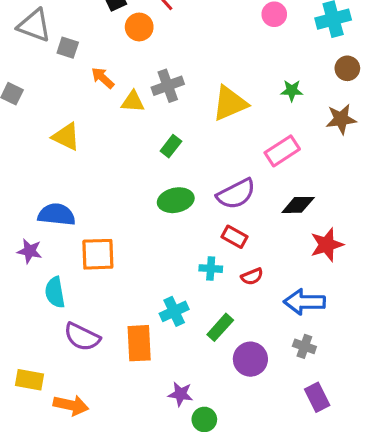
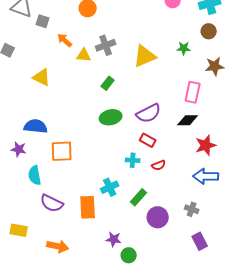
brown circle: (347, 68) -> (209, 31), moved
pink rectangle: (282, 151) -> (193, 92), moved, turned -45
blue arrow: (304, 302) -> (206, 176), moved
orange arrow: (71, 405) -> (58, 246), moved

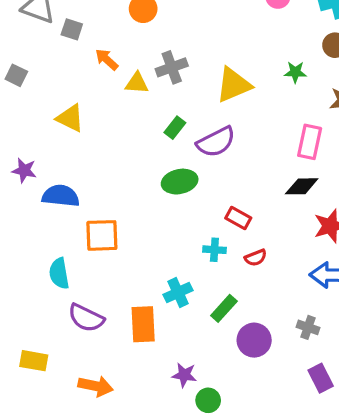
purple semicircle: (149, 113) -> (216, 142), moved
purple star: (19, 149) -> (24, 170), moved

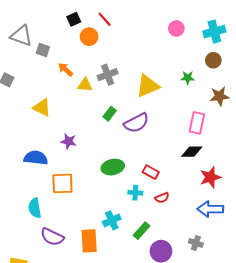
purple star: (24, 170) -> (69, 141), moved
green ellipse: (180, 182) -> (113, 167), moved

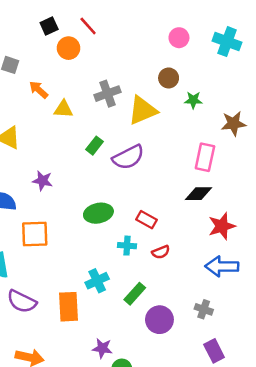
cyan cross: (214, 32) -> (227, 42), turned 35
brown circle: (213, 60) -> (169, 78), moved
gray cross: (108, 75) -> (108, 94), moved

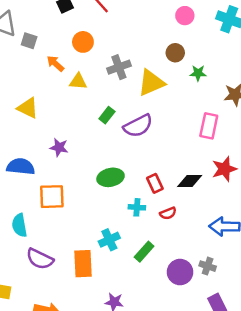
orange circle: (69, 48) -> (83, 42), moved
black diamond: (198, 194) -> (190, 181), moved
red rectangle: (146, 220) -> (155, 183), turned 36
red star: (222, 226) -> (224, 169), moved
purple circle: (159, 320) -> (180, 272), moved

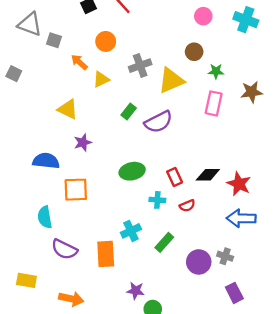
yellow triangle: (78, 82) -> (101, 79), turned -30
yellow triangle: (28, 108) -> (68, 109), moved
pink rectangle: (209, 126) -> (214, 103), moved
purple star: (59, 147) -> (83, 143), turned -30
red star: (224, 169) -> (239, 184), moved, turned -30

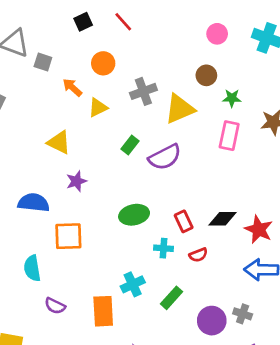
purple semicircle: (64, 249) -> (55, 306), size x0.7

